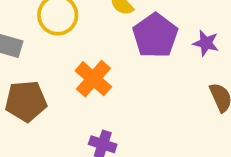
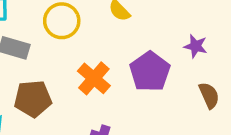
purple pentagon: (155, 36) -> (150, 72), moved

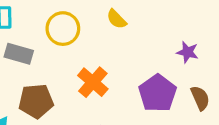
purple pentagon: (150, 72) -> (158, 93), moved

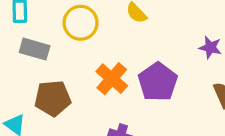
purple pentagon: (158, 93) -> (158, 82), moved

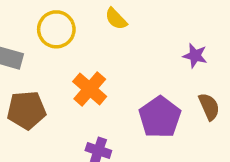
purple pentagon: (158, 82) -> (160, 117), moved

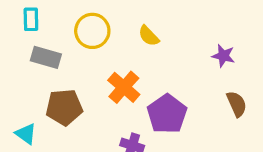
yellow semicircle: (116, 19) -> (149, 36), moved
purple pentagon: (160, 117) -> (167, 114), moved

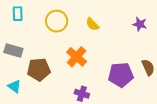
purple star: (223, 56) -> (140, 24), moved
gray rectangle: (46, 57) -> (13, 51), moved
purple pentagon: (167, 114) -> (121, 75), moved, turned 30

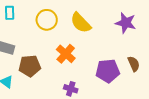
yellow semicircle: (92, 24) -> (81, 23), size x1.6
purple star: (140, 24) -> (126, 23), size x1.5

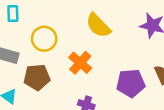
yellow circle: (47, 20) -> (44, 39), moved

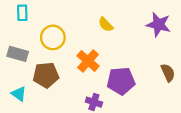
yellow semicircle: (98, 26) -> (106, 25), size x0.6
purple pentagon: (131, 83) -> (121, 81), moved

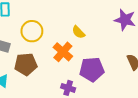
yellow semicircle: (106, 25) -> (78, 32), moved

